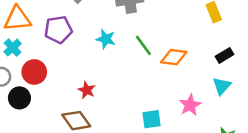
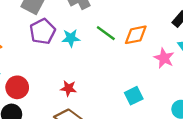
purple pentagon: (58, 30) -> (43, 31), moved
pink star: (190, 105) -> (164, 58), moved

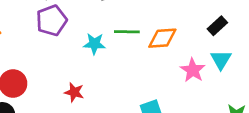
green line: (106, 33) -> (127, 32), turned -42
cyan star: (71, 38) -> (94, 44), moved

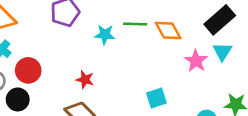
black rectangle: (217, 26) -> (220, 20), size x1.6
orange diamond: (162, 38) -> (168, 31), turned 64

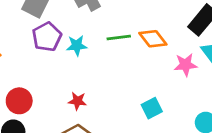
cyan star: (105, 35) -> (77, 46), moved
pink star: (196, 61) -> (185, 65), turned -30

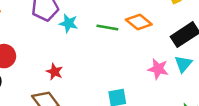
orange diamond: (153, 39) -> (139, 22), moved, turned -30

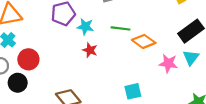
orange diamond: (139, 22) -> (144, 41), moved
red star: (55, 72) -> (90, 50), moved

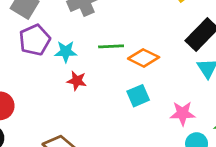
pink star: (168, 63) -> (183, 113), moved
cyan square: (133, 91) -> (138, 96), moved

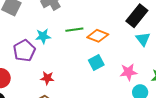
purple pentagon: (35, 40) -> (24, 51), moved
red star: (77, 81) -> (47, 78), moved

